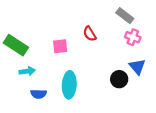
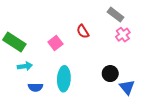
pink cross: (133, 37) -> (123, 35), turned 32
pink square: (60, 46) -> (55, 43), turned -32
blue triangle: (137, 67) -> (127, 87), moved

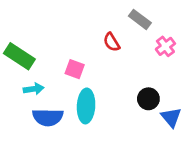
gray rectangle: (115, 15) -> (140, 19), moved
pink square: (55, 43) -> (75, 69), moved, turned -32
blue semicircle: (35, 87) -> (48, 117), size x1.5

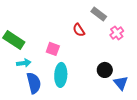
blue semicircle: (48, 117) -> (34, 83), turned -105

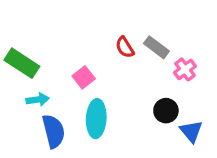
gray rectangle: (99, 14) -> (156, 47), moved
pink cross: (117, 33) -> (185, 69), moved
pink square: (53, 49) -> (84, 77), turned 32

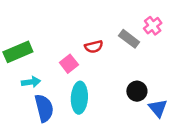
red semicircle: (125, 47) -> (94, 47), moved, turned -72
green rectangle: (22, 63) -> (18, 52), turned -56
pink cross: (185, 69) -> (153, 26), moved

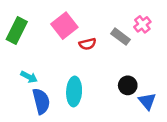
green rectangle: (18, 52) -> (17, 30), moved, turned -40
pink square: (69, 64) -> (64, 26), moved, size x1.5
cyan arrow: (31, 82) -> (29, 77), turned 35

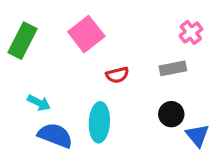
gray rectangle: (120, 37) -> (173, 68), moved, turned -48
red semicircle: (87, 44) -> (117, 75), moved
blue semicircle: (41, 101) -> (55, 135), turned -55

